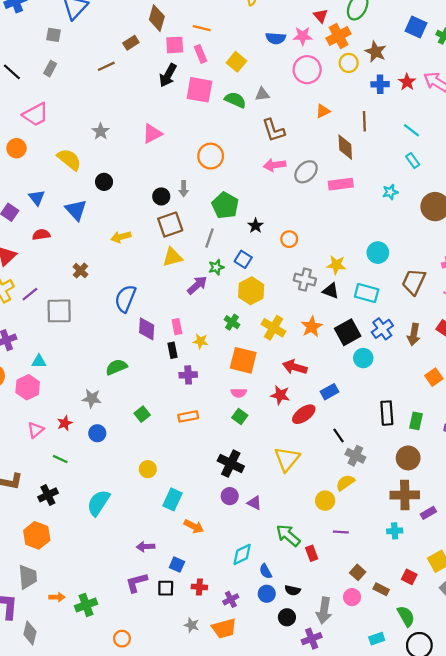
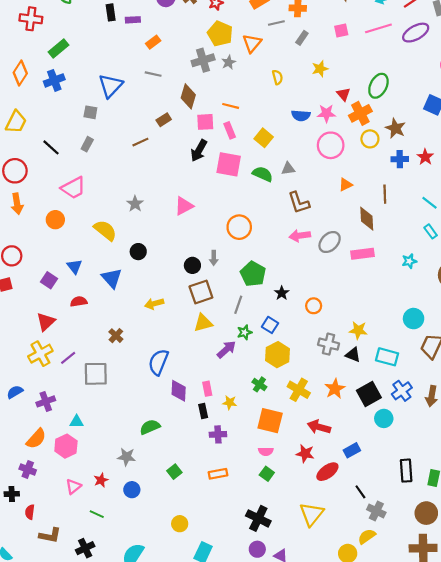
cyan circle: (378, 253) -> (414, 319), moved

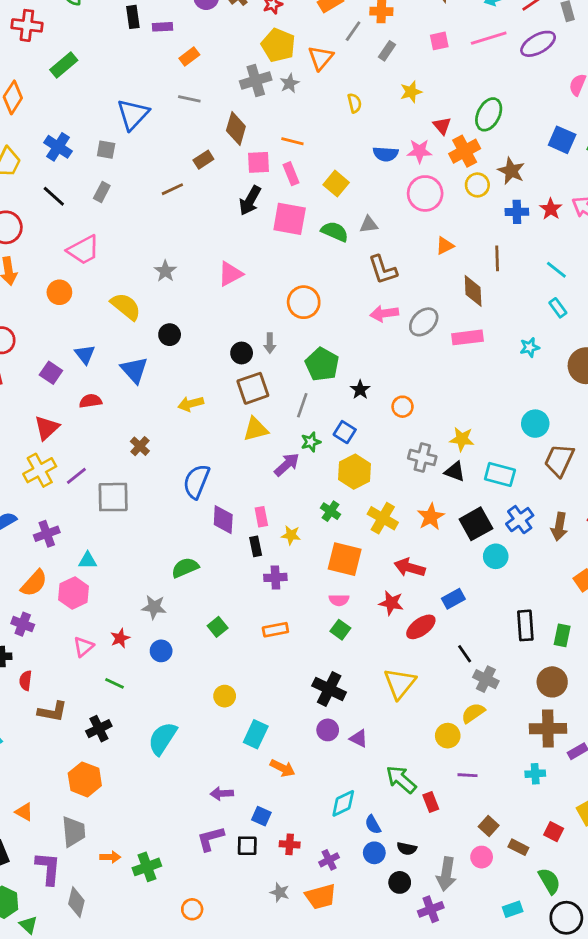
gray line: (276, 23) -> (353, 31), turned -42
blue cross: (54, 80) -> (58, 147), moved, turned -36

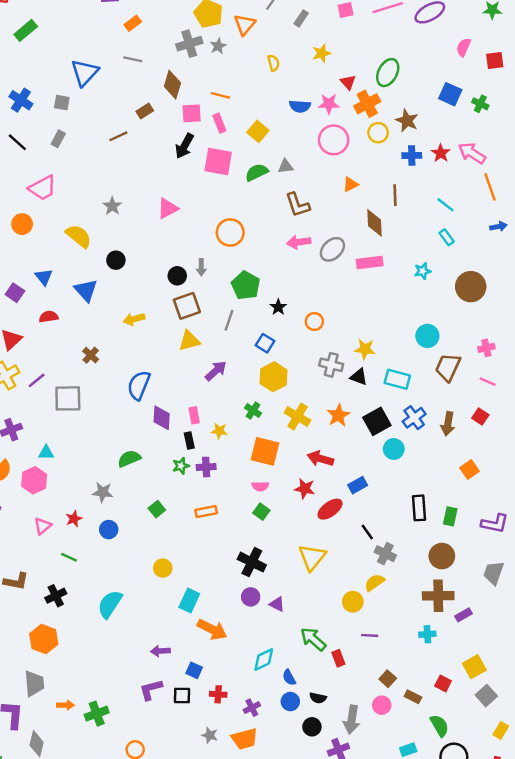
green semicircle: (335, 232) -> (257, 172), turned -50
green star: (311, 442) -> (181, 466), moved
orange arrow: (283, 768) -> (212, 629), size x1.4

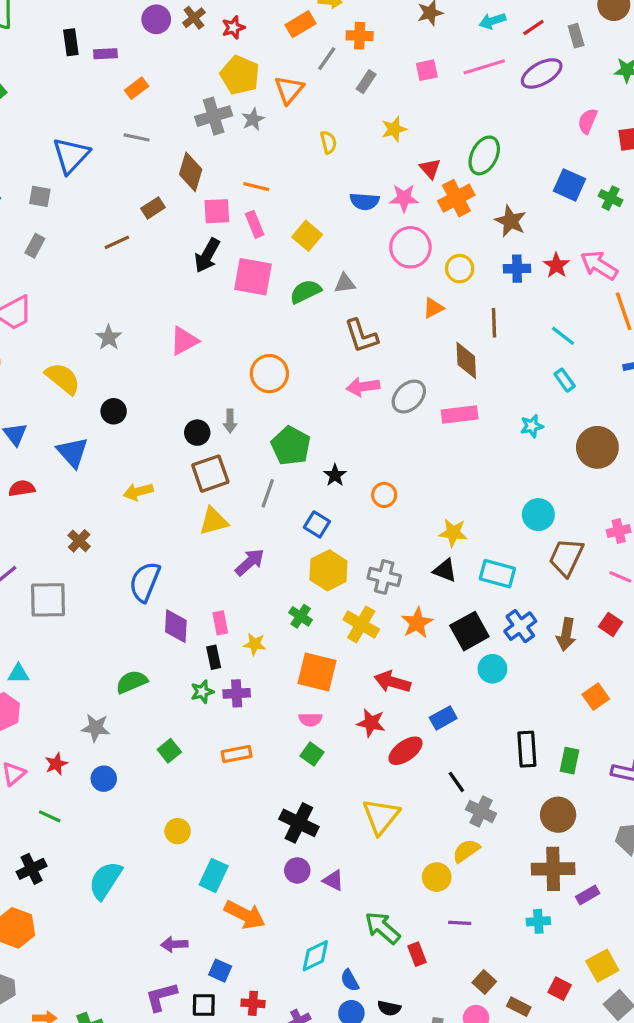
yellow circle: (378, 133) -> (460, 269), moved
gray cross: (331, 365) -> (384, 577), moved

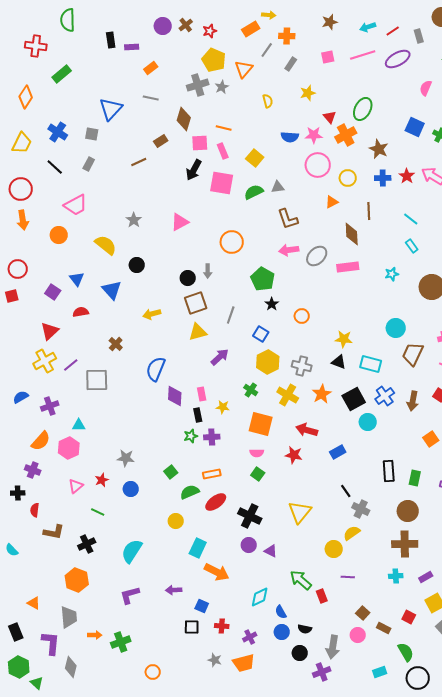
green pentagon: (291, 446) -> (263, 279), moved
green semicircle: (132, 682) -> (190, 492), moved
red ellipse: (406, 751) -> (216, 502), moved
purple rectangle: (588, 895) -> (426, 577), moved
purple L-shape: (161, 997) -> (130, 595), moved

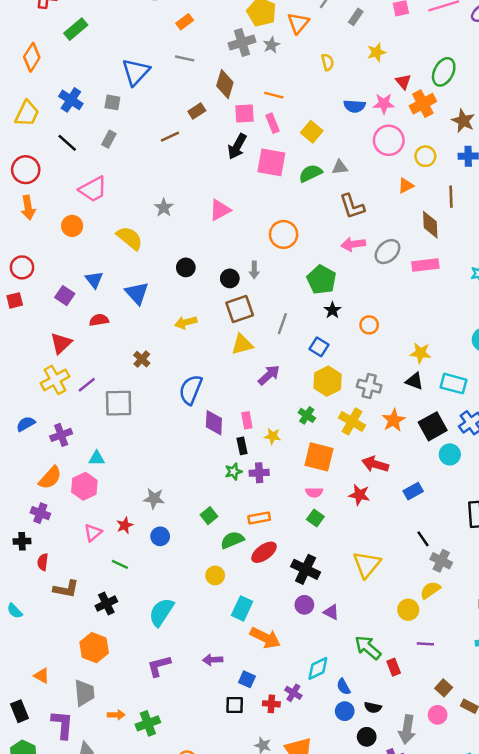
black circle: (137, 265) -> (186, 267), moved
purple cross: (250, 637) -> (293, 693), moved, turned -32

